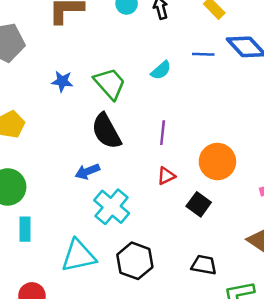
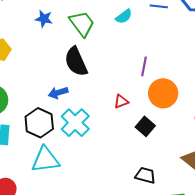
purple line: (163, 133) -> (144, 66), moved
black hexagon: (135, 261) -> (39, 123), moved

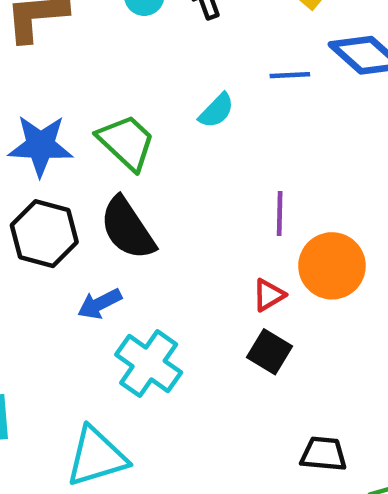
blue star: (44, 19) -> (40, 146), size x1.6
red triangle: (121, 101) -> (269, 295), moved
black hexagon: (39, 123) -> (44, 234), moved
black square: (145, 126) -> (269, 352), moved

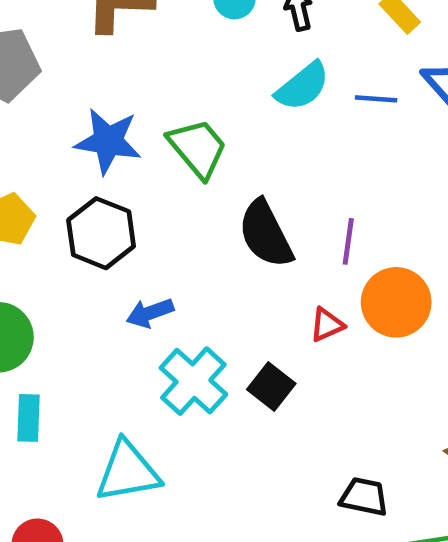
cyan semicircle: (216, 111) -> (303, 86), moved, size x1.4
black semicircle: (128, 228) -> (266, 234), moved
black square: (269, 352) -> (271, 386), moved

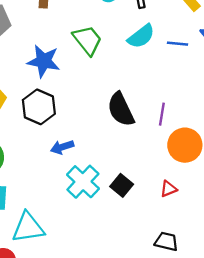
green trapezoid: (198, 148) -> (87, 40), moved
red triangle: (327, 325) -> (168, 189), moved
cyan triangle: (128, 472) -> (28, 228), moved

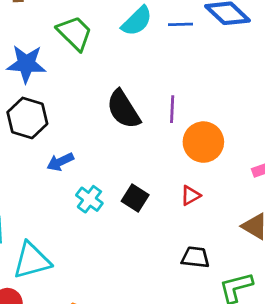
cyan cross: (83, 182) -> (89, 199), size x0.7

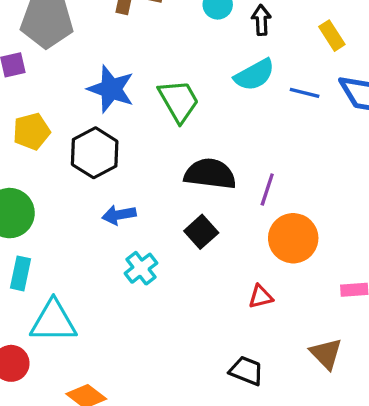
green trapezoid: (75, 33) -> (179, 101), moved
black semicircle: (123, 109) -> (210, 174), turned 114
black square: (135, 198) -> (201, 232), moved

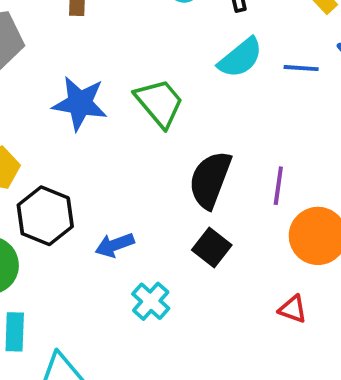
black hexagon: (95, 153) -> (45, 216), moved
black semicircle: (210, 174) -> (210, 180), turned -66
red triangle: (261, 297) -> (293, 309), turned 44

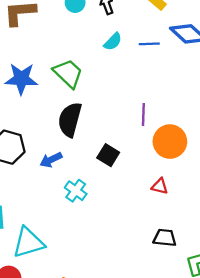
cyan semicircle: (240, 58) -> (113, 42), size x0.7
black semicircle: (210, 180) -> (70, 120), moved

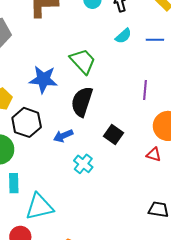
blue star: (21, 79) -> (43, 79), moved
purple line: (143, 115) -> (145, 90), moved
red triangle: (160, 186) -> (154, 155), moved

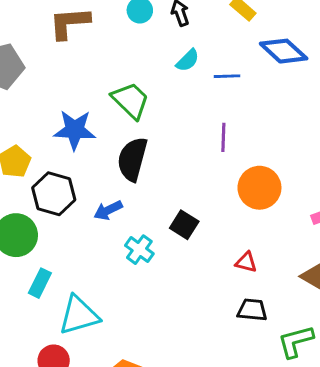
blue line: (155, 40) -> (227, 76), moved
black square: (113, 135) -> (184, 225), moved
red triangle: (154, 155) -> (246, 262), moved
cyan rectangle: (14, 183) -> (40, 283), turned 30

